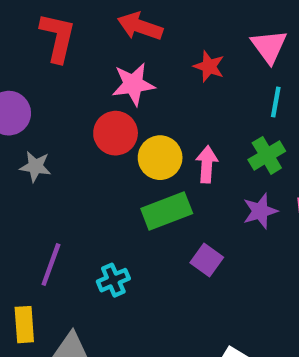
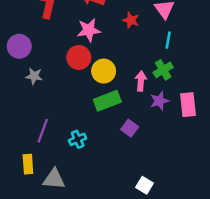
pink arrow: (207, 164) -> (141, 81), moved

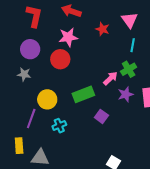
purple circle: (19, 46) -> (30, 49), moved
yellow circle: (104, 71) -> (47, 99), moved
pink arrow: (141, 81) -> (110, 78), turned 42

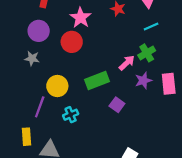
pink star: (68, 37) -> (81, 18), turned -30
cyan line: (133, 45) -> (151, 26), turned 56

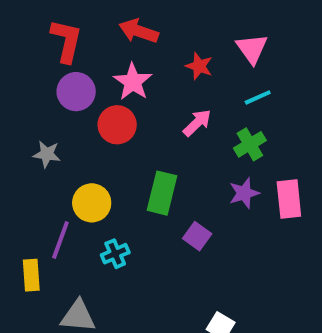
purple circle: (39, 31) -> (76, 92), moved
pink arrow: (127, 63) -> (197, 123), moved
green rectangle: (97, 80) -> (162, 193), turned -55
yellow rectangle: (26, 137) -> (31, 275), moved

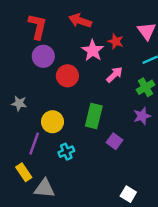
pink star: (133, 82) -> (93, 51), moved
gray star: (47, 154) -> (19, 103), moved
yellow rectangle: (31, 275) -> (24, 172), moved, turned -30

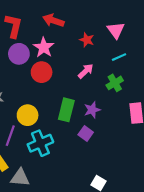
pink star: (93, 51) -> (44, 47), moved
purple star: (142, 116) -> (92, 110), moved
cyan cross: (66, 152) -> (40, 143), size x1.6

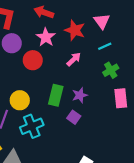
red star: (87, 40) -> (75, 30), size x1.5
pink star: (44, 47) -> (46, 37), moved
green cross: (115, 83) -> (111, 70), moved

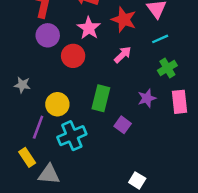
purple star: (80, 95) -> (147, 98), moved

